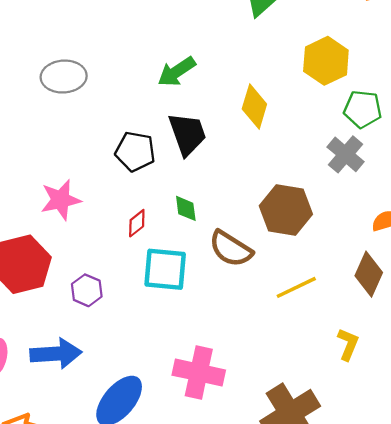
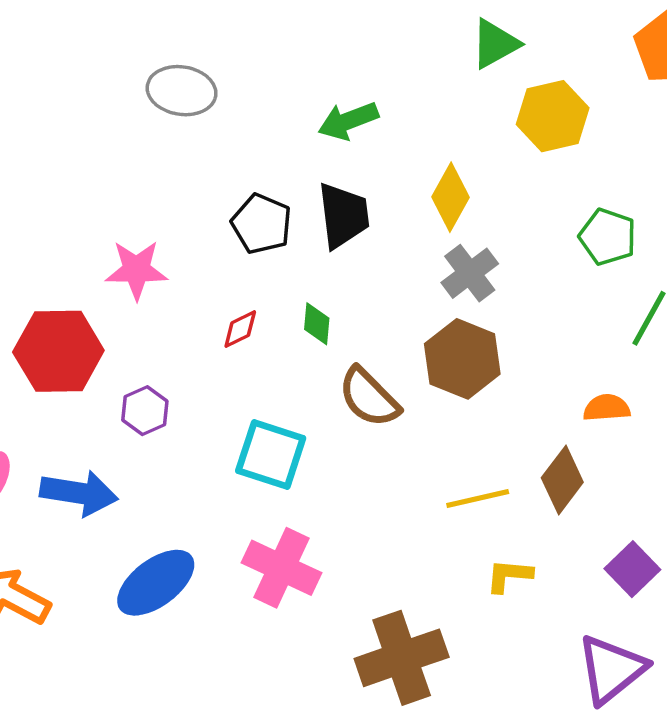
yellow hexagon: (326, 61) -> (553, 116), moved
gray cross: (346, 154) -> (470, 273), moved
cyan square: (165, 269) -> (271, 454), moved
yellow line: (296, 287) -> (478, 499), moved
yellow L-shape: (348, 344) -> (509, 576), turned -120

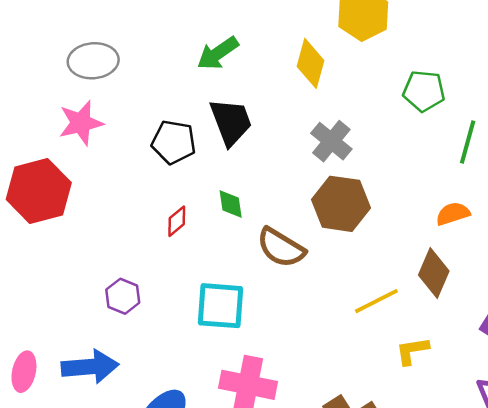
yellow diamond: (450, 197) -> (310, 63), moved
pink star: (136, 270) -> (81, 123), moved
red hexagon: (58, 351) -> (39, 191), moved

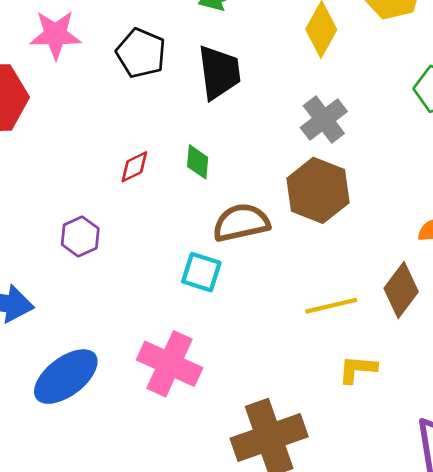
black pentagon: (174, 142) -> (141, 53), moved
brown semicircle: (281, 248) -> (241, 223), turned 123
purple hexagon: (123, 296) -> (80, 236), moved
cyan square: (220, 306) -> (201, 272), moved, size x0.7

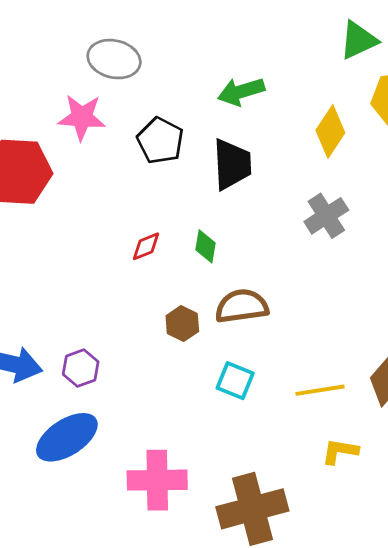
brown hexagon: (318, 190) -> (182, 324), moved, size x0.6
purple hexagon: (80, 236) -> (81, 368), moved
cyan square: (201, 272) -> (235, 381), moved
pink cross: (170, 364) -> (157, 480), moved, turned -30

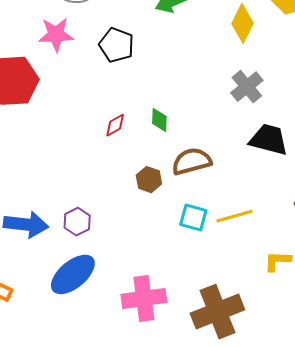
black trapezoid: (232, 164) -> (269, 140), moved, turned -66
yellow line: (320, 390) -> (234, 216), moved

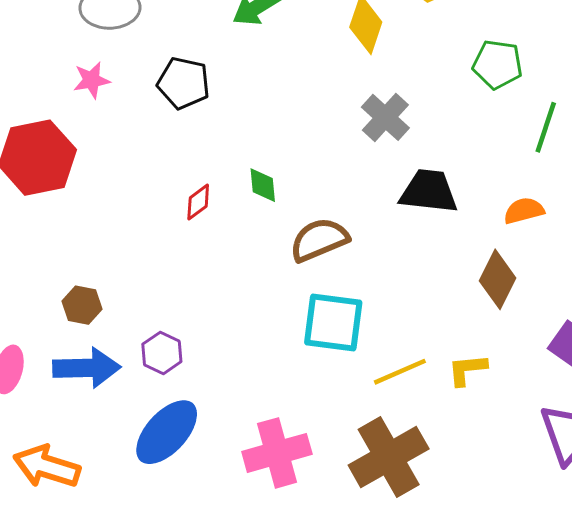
pink star: (56, 35) -> (92, 80), size x0.7
brown hexagon: (149, 180) -> (82, 305), moved
yellow line: (234, 216) -> (400, 372), moved
cyan square: (193, 217) -> (333, 323), size x1.5

